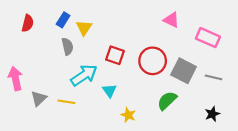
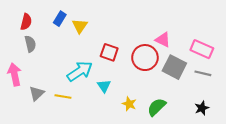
pink triangle: (171, 20) -> (163, 40), moved
pink rectangle: (208, 38) -> (202, 49), moved
gray semicircle: (67, 46) -> (30, 44), moved
green semicircle: (167, 101) -> (157, 107), moved
yellow star: (128, 115) -> (129, 104), moved

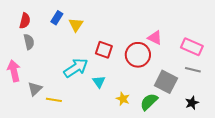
gray square: (174, 67) -> (166, 82), moved
yellow line: (63, 96) -> (54, 100), moved

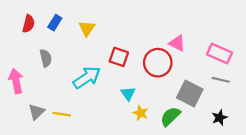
blue rectangle: (57, 18) -> (55, 23), moved
gray semicircle: (29, 42) -> (46, 58), moved
cyan triangle: (99, 82) -> (128, 94), moved
gray triangle: (35, 89) -> (37, 112), moved

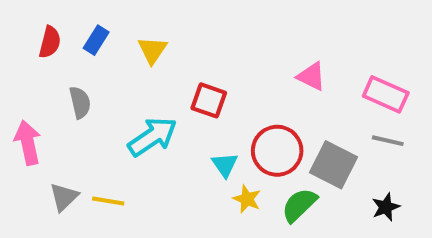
red circle: (158, 63) -> (277, 151), moved

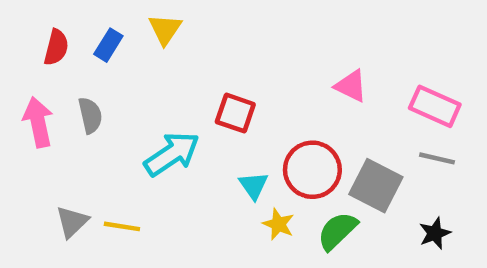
yellow triangle: (152, 50) -> (165, 29), moved
pink arrow: (28, 143) -> (38, 122), moved

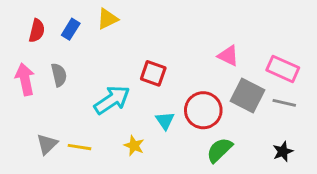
yellow triangle: (165, 29) -> (108, 19), turned 30
gray square: (376, 186) -> (247, 96), moved
yellow star: (278, 224) -> (134, 146), moved

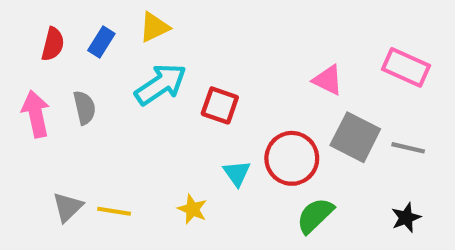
pink rectangle: (283, 69) -> (406, 67), moved
cyan arrow: (112, 100) -> (161, 84), moved

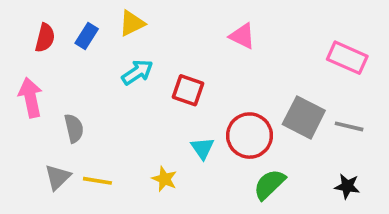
pink triangle: (328, 80) -> (242, 36), moved
cyan arrow: (161, 84) -> (137, 72), size x0.7
gray semicircle: (84, 108) -> (74, 128), moved
black star: (406, 218) -> (347, 186), turned 30

